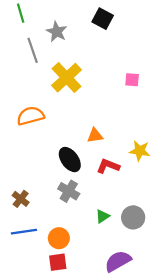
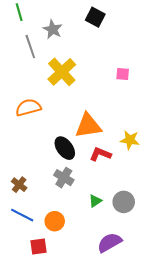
orange triangle: (95, 135) -> (88, 126), size x1.8
blue line: (24, 232) -> (22, 215), turned 35
red square: (58, 262) -> (38, 247), moved

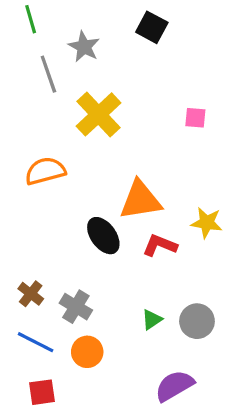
gray cross: (64, 178) -> (76, 307), moved
red square: (38, 247) -> (42, 392), moved

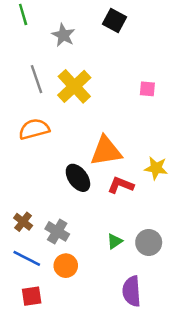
gray line: (48, 74) -> (36, 79), moved
purple semicircle: (174, 386) -> (132, 291), turned -64

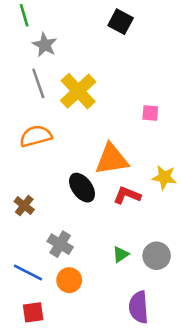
gray star: (63, 35) -> (45, 45), moved
pink square: (147, 89) -> (150, 113), moved
brown cross: (23, 222) -> (24, 206), moved

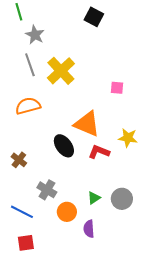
orange triangle: (112, 159) -> (87, 124), turned 32
orange circle: (69, 280) -> (67, 212), moved
purple semicircle: (139, 307) -> (89, 229), moved, size x0.7

